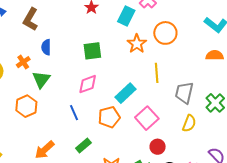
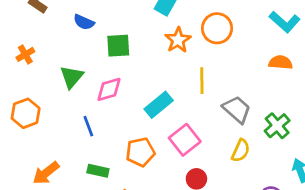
blue semicircle: (46, 47) -> (84, 22), moved, turned -70
green triangle: (41, 79) -> (72, 77), moved
gray trapezoid: (184, 93) -> (237, 109), turned 115
orange pentagon: (109, 117) -> (140, 152), moved
green rectangle: (83, 146) -> (98, 171), turned 49

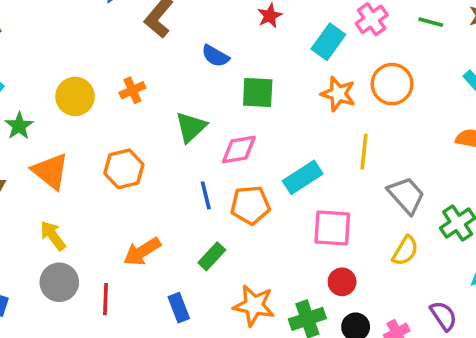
orange star: (178, 40) -> (338, 94), turned -30
pink square: (185, 140) -> (332, 228), turned 36
orange pentagon: (140, 152) -> (250, 205), moved
green rectangle: (98, 171) -> (212, 256), turned -66

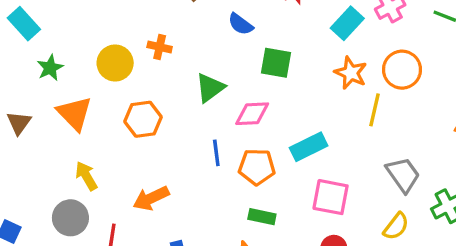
orange cross: (132, 90) -> (160, 47), turned 30
yellow circle: (75, 96) -> (115, 63), moved
yellow line: (364, 152) -> (375, 110), moved
yellow arrow: (53, 236) -> (86, 176), moved
green rectangle: (212, 256) -> (262, 217), moved, turned 52

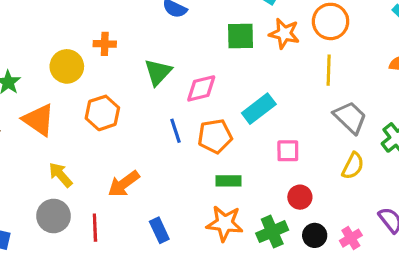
green square: (276, 63) -> (241, 36), moved
yellow line: (375, 110) -> (329, 70), moved
pink square: (331, 197) -> (288, 151), size x0.7

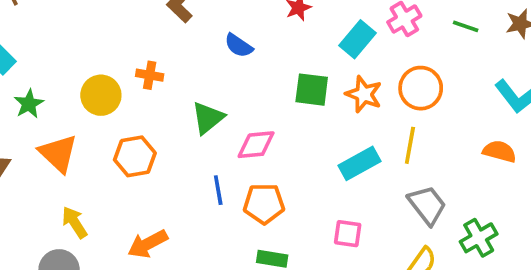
cyan rectangle: (259, 109) -> (360, 163), moved

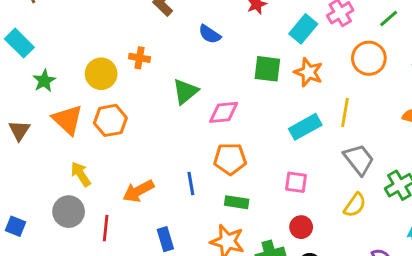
green line: (466, 26) -> (389, 18), turned -60
orange circle: (421, 88) -> (369, 58), moved
orange hexagon: (135, 156) -> (110, 120), moved
blue line: (218, 190) -> (191, 184), moved

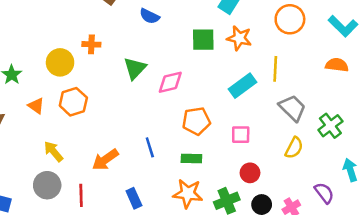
orange triangle: (68, 120) -> (36, 106), size x0.6
orange pentagon: (230, 159) -> (196, 121), moved

